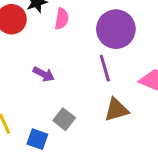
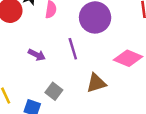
purple line: (105, 68) -> (73, 49), moved

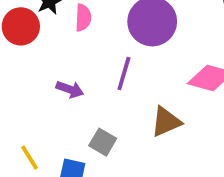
purple line: (73, 49) -> (124, 74), turned 40

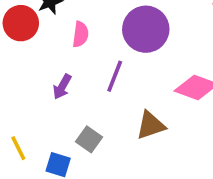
pink semicircle: (83, 18) -> (81, 34), moved
purple arrow: (70, 89) -> (62, 87), turned 95

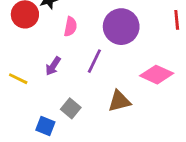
yellow line: (18, 148) -> (18, 79), moved, turned -42

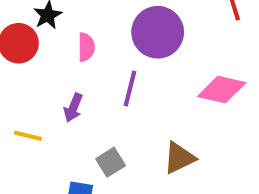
brown triangle: (119, 101) -> (179, 158), moved
gray square: (71, 108) -> (111, 162), turned 30

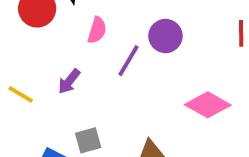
purple circle: (158, 32) -> (165, 36), size x0.7
purple line: (130, 89) -> (129, 61), moved

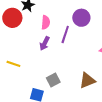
purple arrow: (69, 81) -> (45, 43), moved

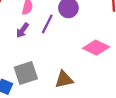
gray square: (53, 80) -> (26, 73), size x1.5

